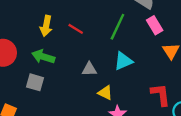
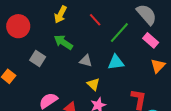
pink rectangle: (155, 25) -> (151, 40), turned -35
red line: (76, 29) -> (95, 20), moved
green arrow: (43, 57) -> (63, 42), moved

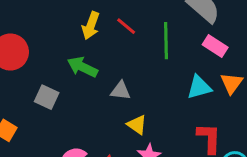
yellow arrow: (61, 14) -> (91, 26), moved
green line: (119, 33) -> (166, 41), turned -35
cyan triangle: (116, 62) -> (199, 87), moved

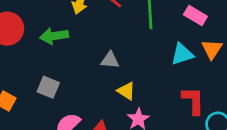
green arrow: (82, 67) -> (54, 36), moved, turned -32
gray square: (47, 97) -> (48, 87), moved

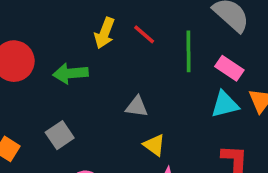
pink rectangle: (195, 15) -> (229, 68), moved
gray square: (48, 87) -> (60, 135), turned 30

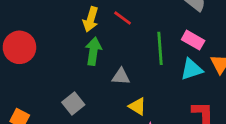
green line: (188, 51) -> (160, 48), moved
green arrow: (70, 73) -> (93, 51), moved, turned 108
gray square: (60, 135) -> (73, 104), moved

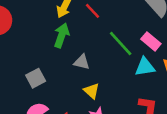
green line: (160, 48) -> (121, 44), turned -48

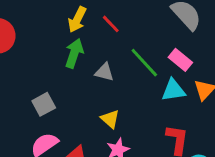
gray triangle: (82, 62) -> (104, 72), moved

